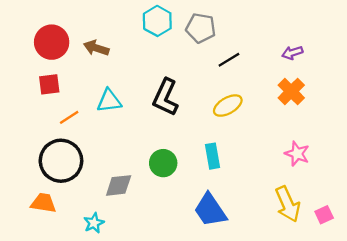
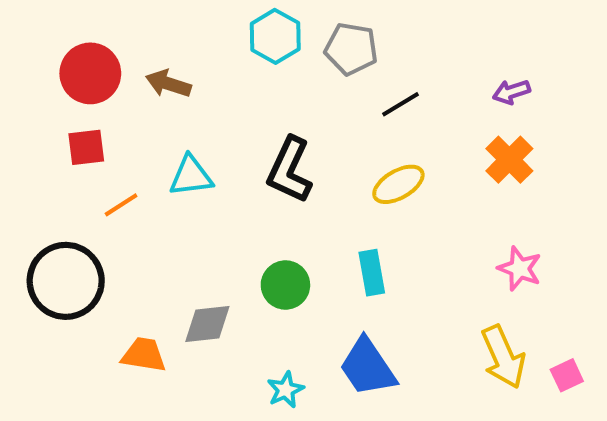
black circle: (61, 161) -> (66, 281), moved
orange trapezoid: (43, 203) -> (144, 355), moved
cyan star: (94, 223) -> (285, 390), moved

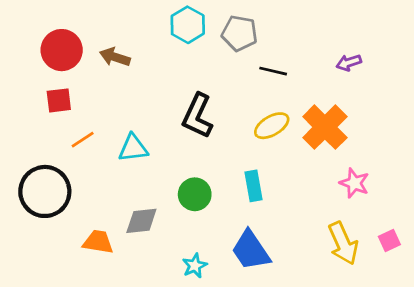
black line: (400, 104) -> (273, 71), turned 44
orange cross: (509, 160) -> (325, 127), moved, size x1.4
cyan triangle: (191, 176) -> (133, 148), moved
pink square: (567, 375) -> (389, 241), moved

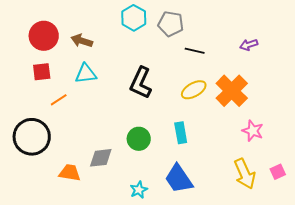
cyan triangle: (133, 148) -> (86, 74), moved

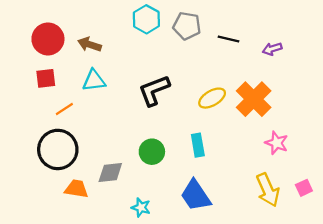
black line: (195, 51) -> (228, 39), moved
black L-shape: (141, 83) -> (154, 90), turned 44
black circle: (32, 137) -> (58, 149), moved
cyan star: (139, 190) -> (141, 207), moved, turned -30

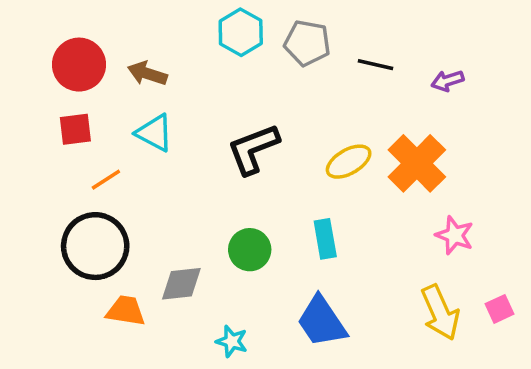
cyan triangle: (94, 81) -> (154, 133), turned 35

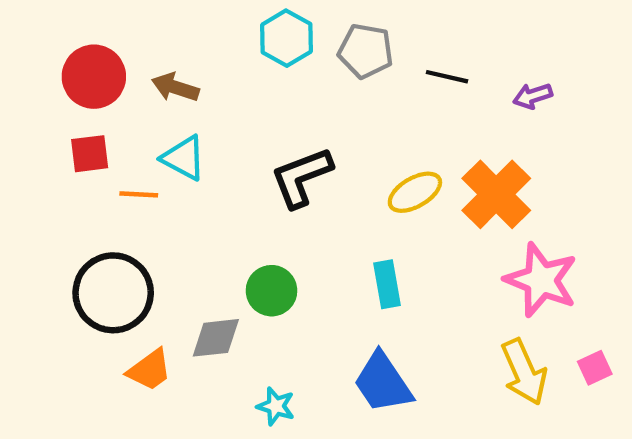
orange line: (106, 180) -> (139, 194), moved, turned 36
pink star: (455, 235) -> (541, 280), size x1.6
green circle: (250, 250) -> (272, 291), moved
orange trapezoid: (126, 311) -> (150, 370), turned 135

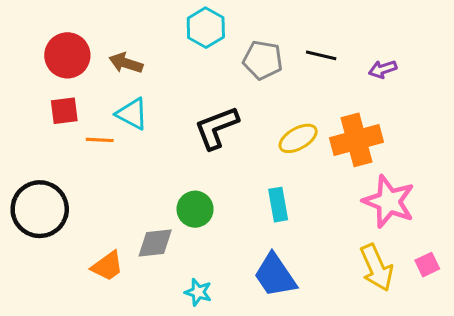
gray pentagon: (366, 51) -> (263, 60), moved
orange cross: (496, 194) -> (357, 140), turned 30
black circle: (113, 293) -> (40, 209), moved

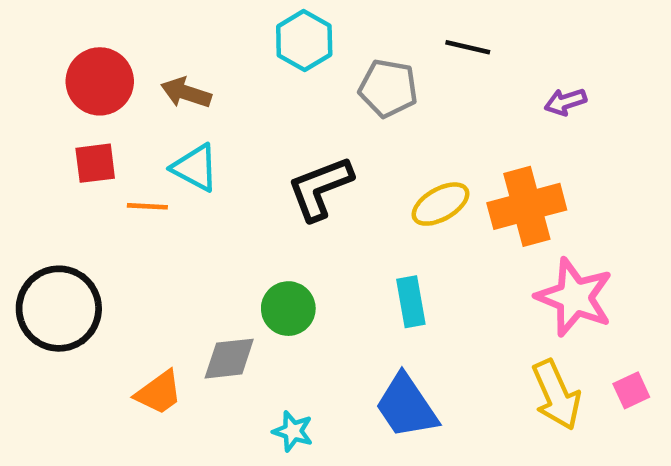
black line: (321, 55) -> (468, 47), moved

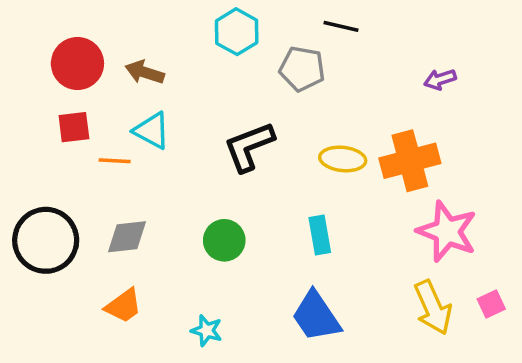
black line: (468, 47) -> (341, 26), moved
yellow ellipse: (440, 204) -> (343, 159), turned 36
gray diamond: (229, 359) -> (127, 237), moved
cyan star: (293, 431) -> (207, 330), moved

